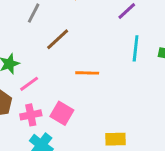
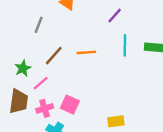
brown line: (58, 39) -> (54, 56), moved
orange line: (87, 73) -> (86, 52), moved

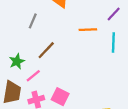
purple line: (115, 16) -> (114, 14), moved
orange line: (86, 52) -> (88, 30), moved

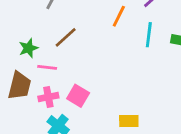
orange line: (88, 30) -> (119, 16), turned -66
pink line: (33, 76) -> (47, 67), turned 42

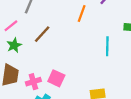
cyan line: (149, 35) -> (107, 46), moved
pink line: (47, 67) -> (11, 26), moved, turned -40

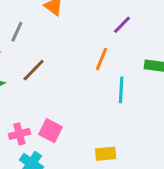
orange line: (82, 13) -> (102, 59), moved

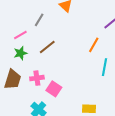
pink cross: (19, 134) -> (37, 78), moved

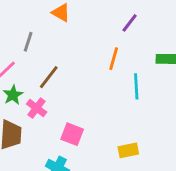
pink cross: (37, 78) -> (37, 108), moved, turned -32

